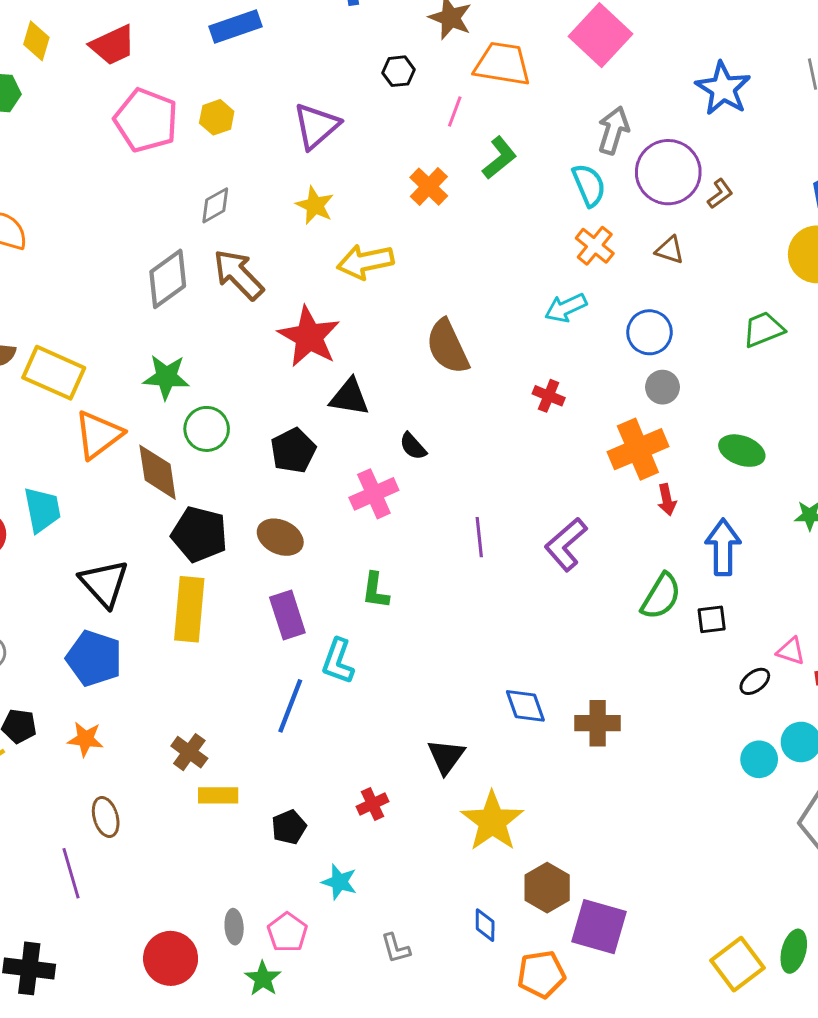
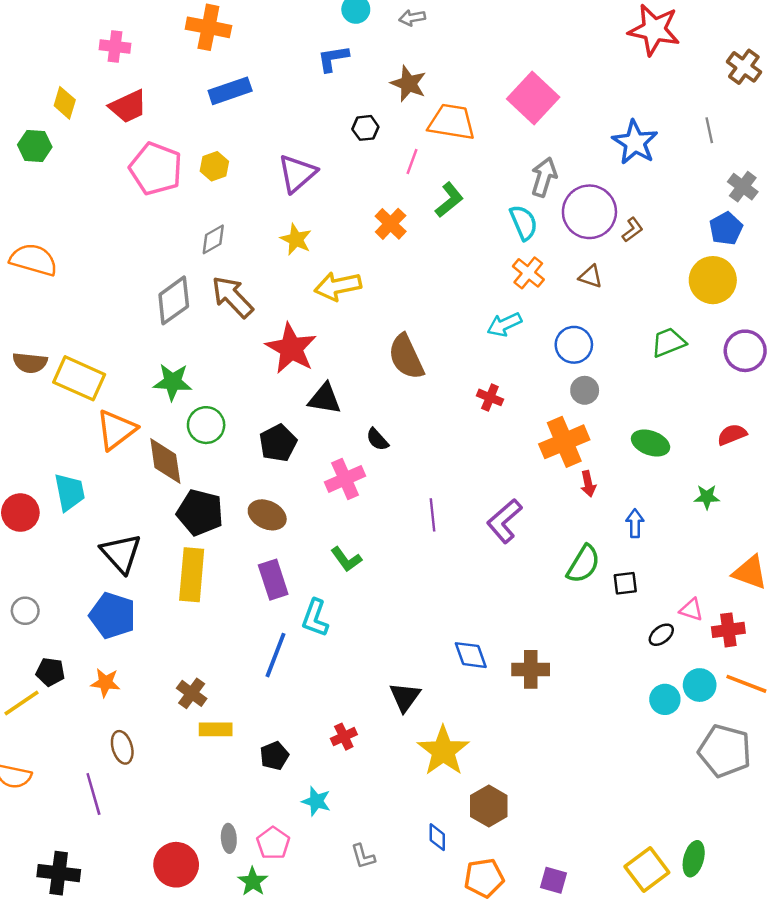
blue arrow: (723, 547) -> (635, 523), size x0.6
green L-shape: (375, 591) -> (346, 559), turned -44
purple square: (599, 927) -> (553, 880), moved, size x0.6

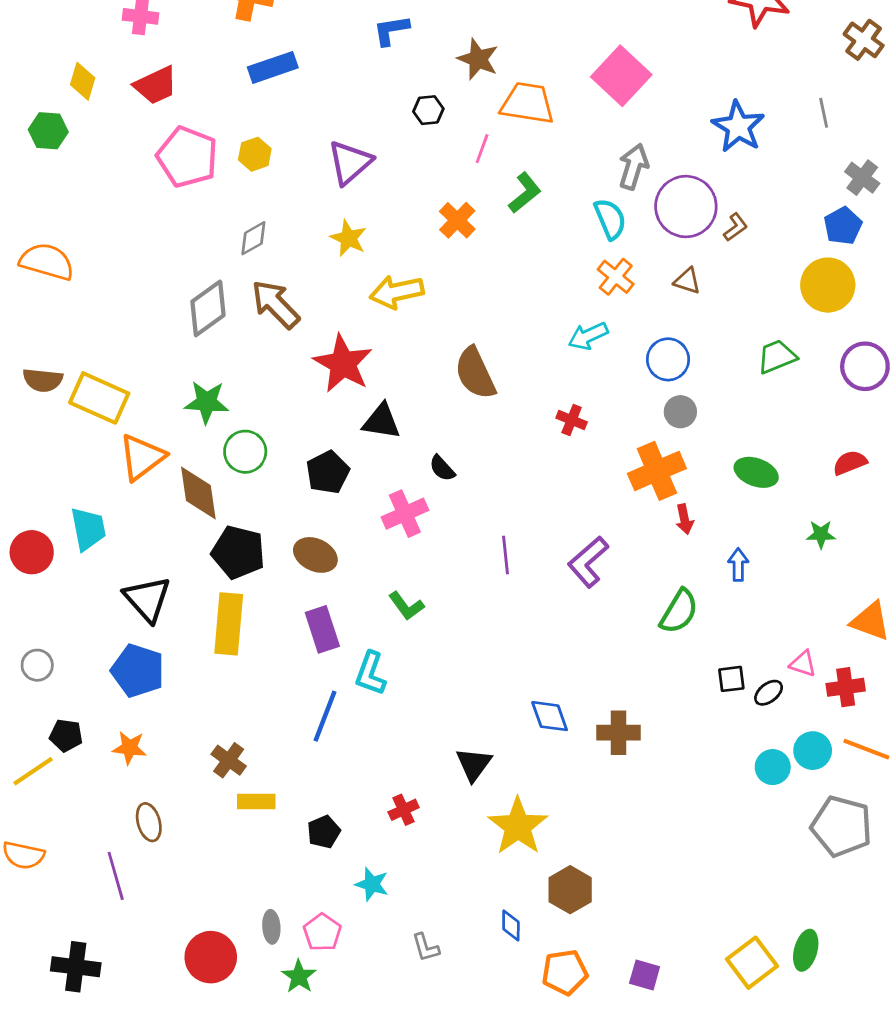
black square: (625, 583) -> (731, 679), moved

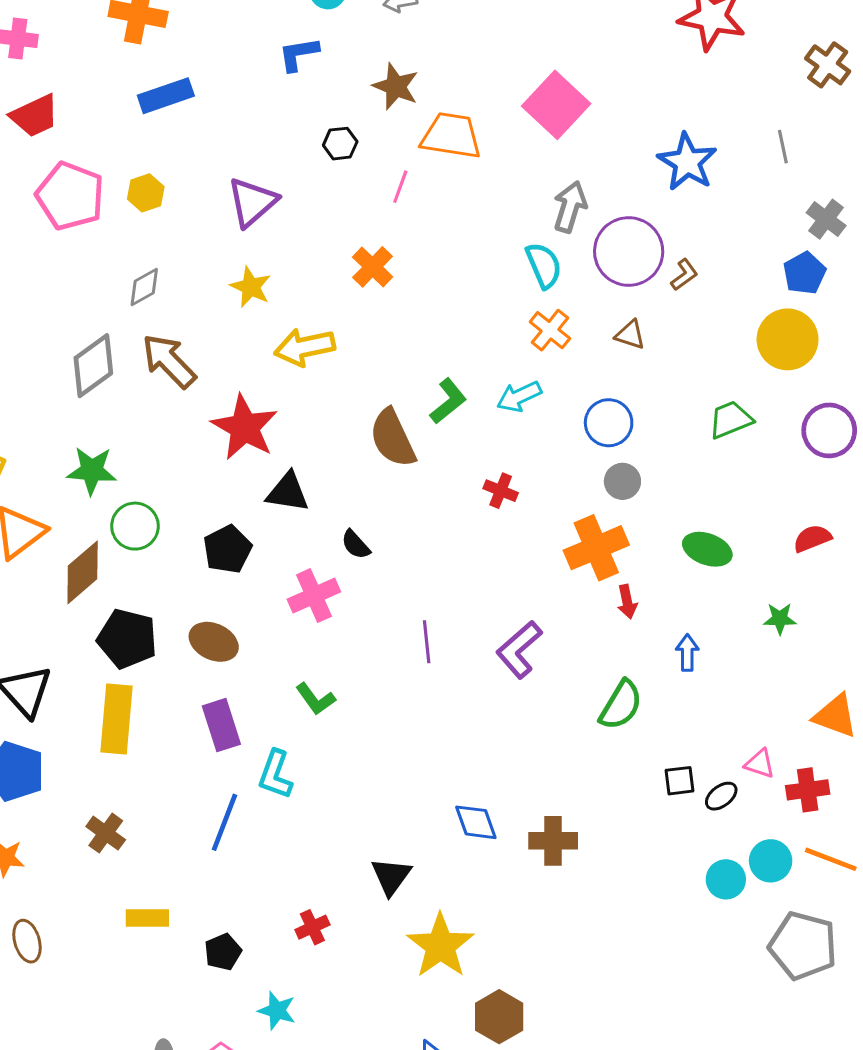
green L-shape: (525, 193) -> (448, 401), moved
brown diamond: (198, 493) -> (83, 572), turned 58
brown cross: (229, 760) -> (106, 833), moved

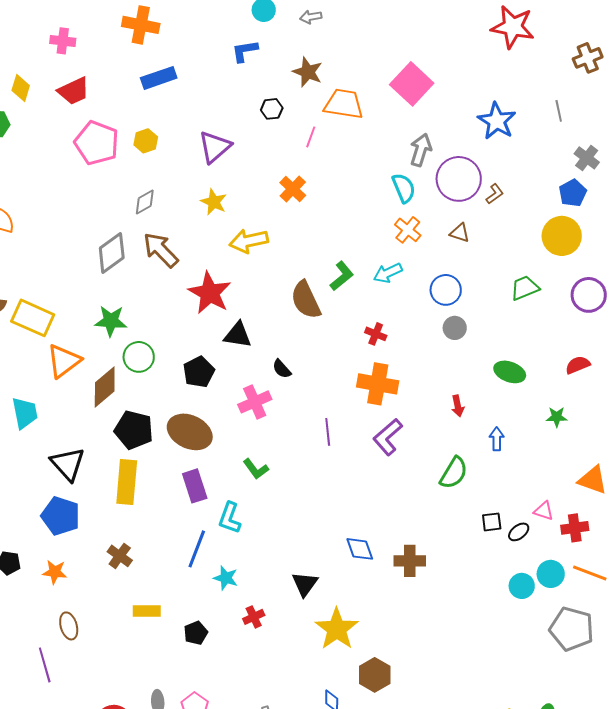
brown cross: (828, 65) -> (588, 58), turned 32
orange cross: (596, 548) -> (378, 384), moved, turned 33
brown ellipse: (214, 642) -> (190, 432), size x1.4
cyan star: (277, 1011) -> (226, 578), moved

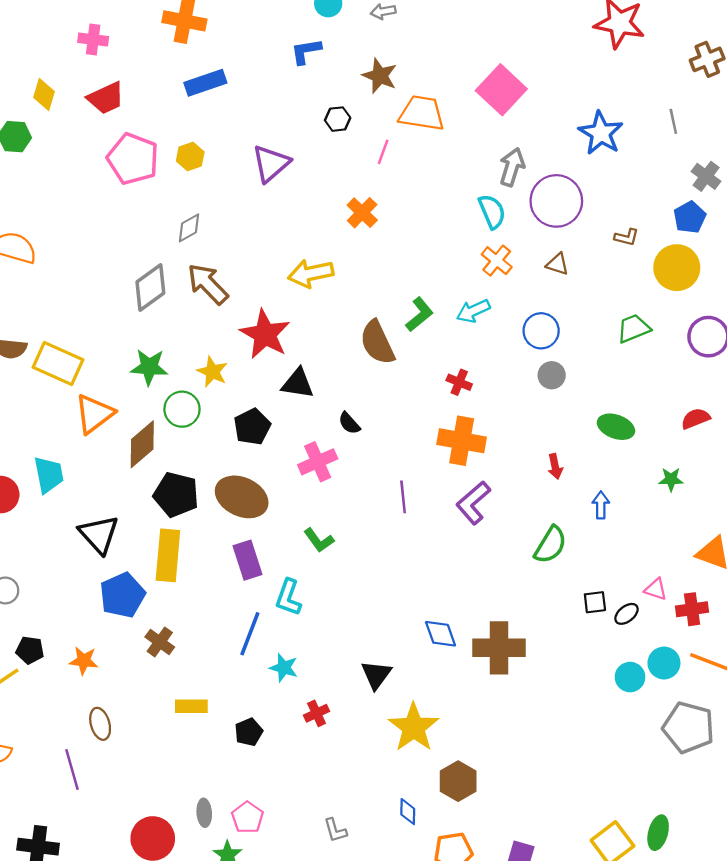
brown L-shape: (495, 194) -> (627, 237), moved, turned 50
yellow star: (214, 202) -> (212, 372), moved
blue pentagon: (61, 516) -> (122, 595), moved, turned 30
brown cross: (410, 561) -> (499, 648), size x1.4

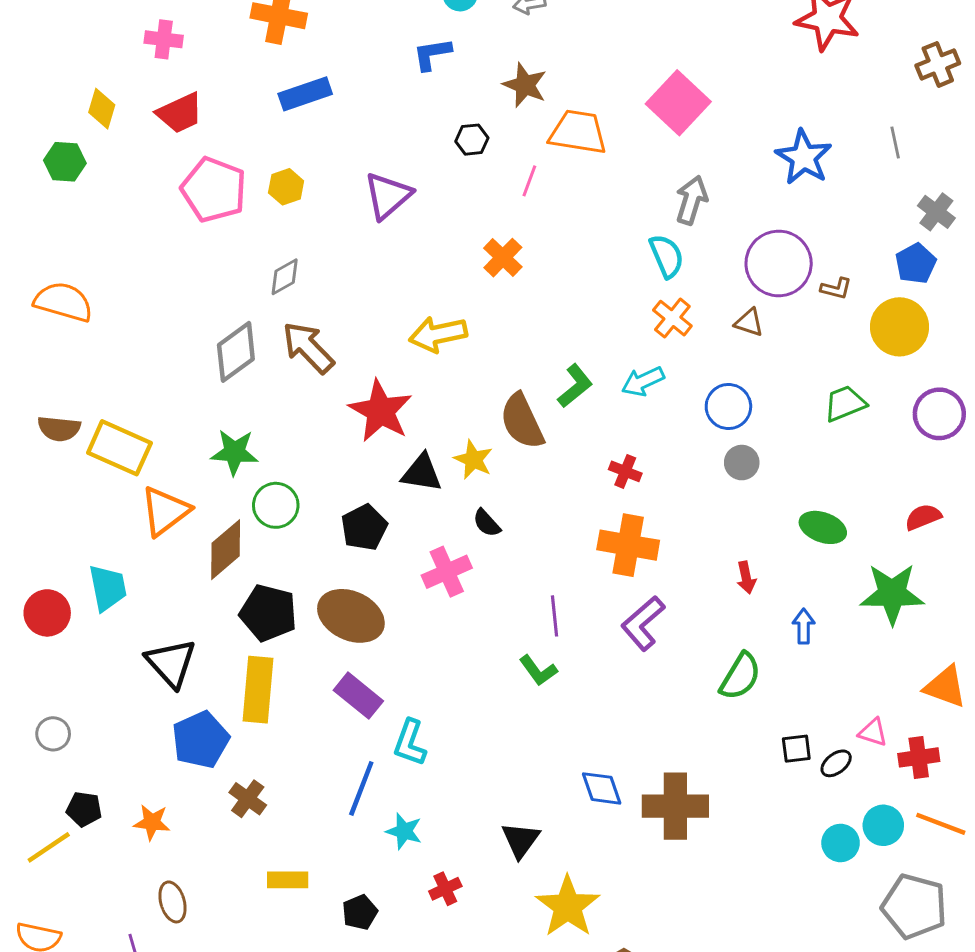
purple circle: (556, 201) -> (779, 263), moved
yellow star: (212, 372) -> (473, 460), moved
green star: (671, 479) -> (892, 594), size x2.0
green L-shape: (319, 540) -> (538, 670), moved
purple rectangle: (247, 560) -> (358, 696), turned -33

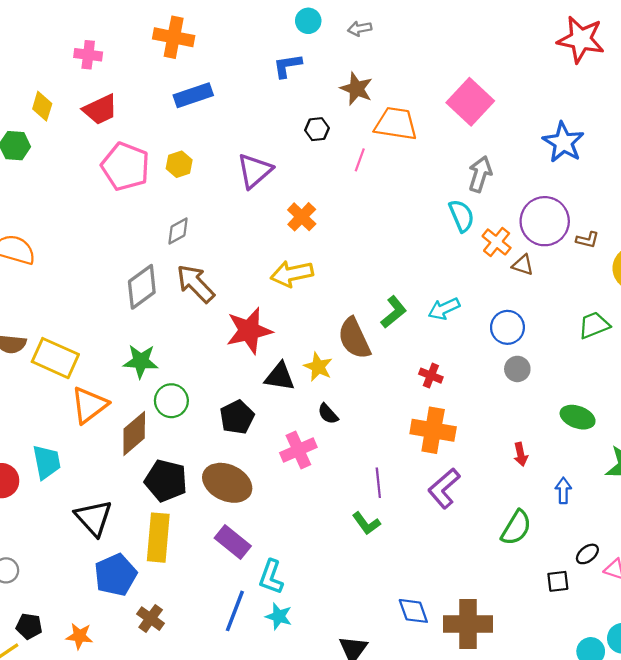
orange cross: (503, 258) -> (302, 217), moved
orange cross: (672, 318) -> (497, 242), moved
red star: (380, 411) -> (249, 331), turned 30
black ellipse: (836, 763) -> (587, 554), moved
cyan star: (404, 831) -> (279, 616), moved

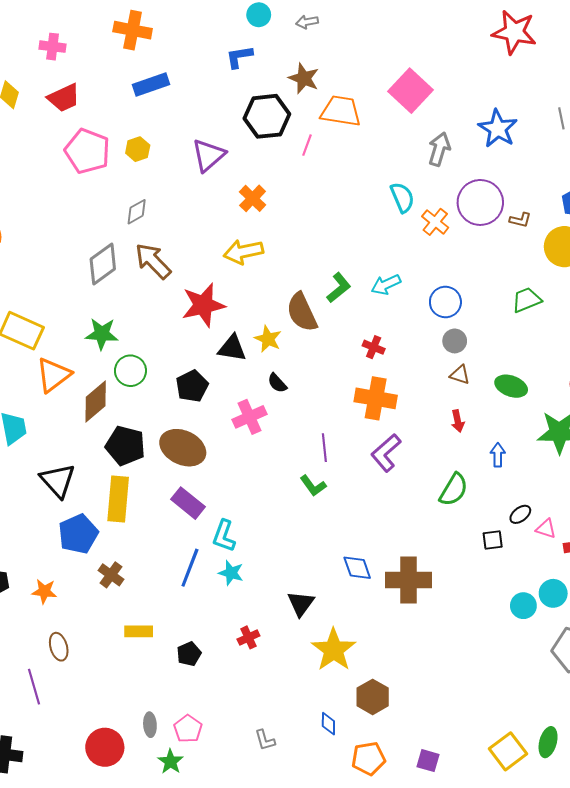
black hexagon: (317, 129) -> (267, 116), size x2.0
gray arrow: (480, 174) -> (439, 149), moved
brown triangle: (523, 265) -> (460, 375), moved

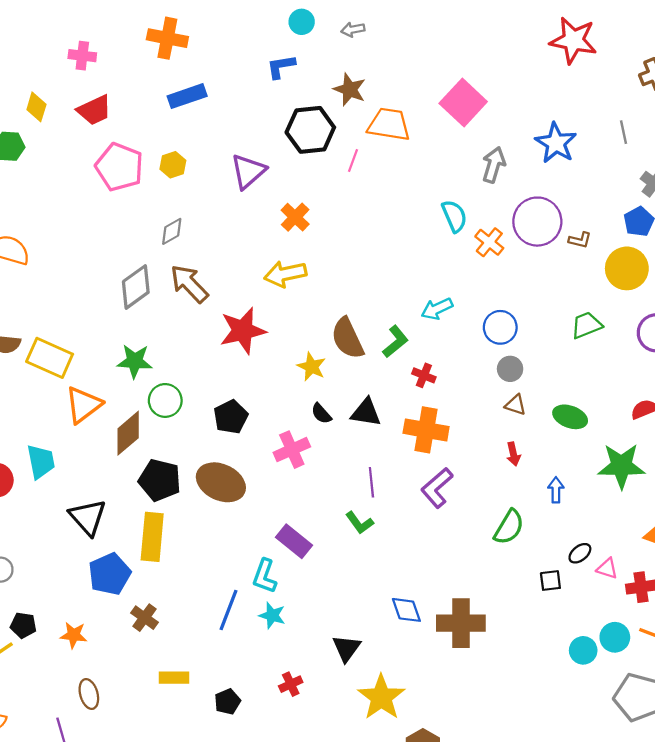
green L-shape: (339, 288) -> (395, 342), moved
black triangle: (232, 348) -> (366, 412), moved
purple rectangle: (188, 503) -> (294, 541), moved

